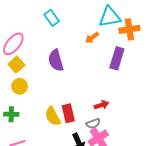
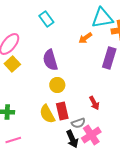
yellow circle: (20, 86) -> (57, 85), moved
red arrow: (101, 105) -> (94, 103), turned 80
gray semicircle: (93, 124) -> (78, 123), moved

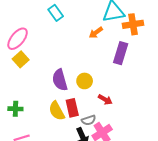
purple semicircle: (50, 60) -> (60, 80), moved
yellow circle: (57, 85) -> (85, 81), moved
red arrow: (94, 103) -> (105, 100), turned -32

